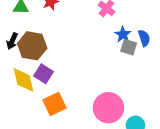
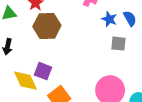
brown hexagon: (32, 46) -> (47, 26), moved
gray square: (129, 47) -> (118, 44), moved

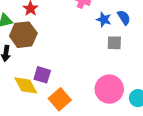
brown hexagon: (47, 26) -> (23, 35), moved

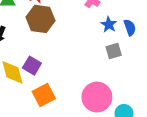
brown hexagon: (23, 35) -> (40, 19), moved
gray square: (114, 43) -> (114, 51), turned -32

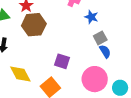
blue semicircle: (130, 27) -> (105, 51), moved
purple square: (32, 66) -> (62, 61), moved

